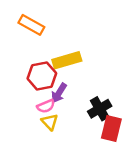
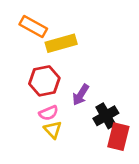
yellow rectangle: (67, 60) -> (61, 43), moved
purple arrow: (59, 93) -> (81, 95), moved

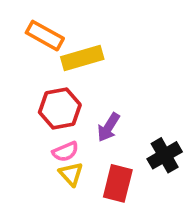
black cross: (106, 116) -> (165, 155), moved
red rectangle: (118, 137) -> (118, 183), moved

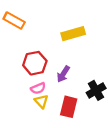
orange rectangle: (45, 36) -> (14, 21), moved
yellow rectangle: (82, 58) -> (73, 34), moved

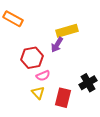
purple arrow: (63, 74) -> (57, 45), moved
pink semicircle: (38, 88) -> (43, 76), moved

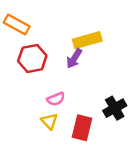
red hexagon: (32, 58) -> (32, 58), moved

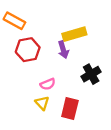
purple arrow: (74, 58) -> (63, 50), turned -49
black cross: (115, 108) -> (91, 74), moved

